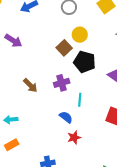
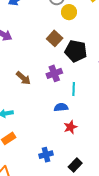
yellow circle: (80, 35) -> (69, 12), moved
blue semicircle: (66, 117) -> (61, 107), turned -40

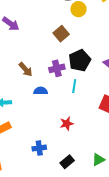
black pentagon: (76, 51) -> (80, 60), moved, turned 30
blue semicircle: (61, 107) -> (41, 91), moved

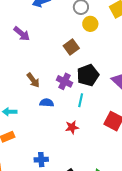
purple cross: (57, 68) -> (64, 81), turned 35
red star: (67, 124) -> (72, 127), moved

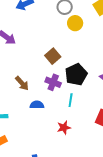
brown square: (71, 47) -> (53, 56), moved

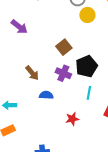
cyan line: (71, 100) -> (89, 93), moved

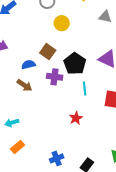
yellow circle: (87, 15) -> (62, 23), moved
blue semicircle: (46, 95) -> (28, 65), moved

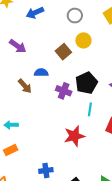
brown square: (48, 52) -> (63, 52), moved
brown arrow: (24, 85) -> (25, 86), moved
red star: (76, 118) -> (74, 136), size x1.5

